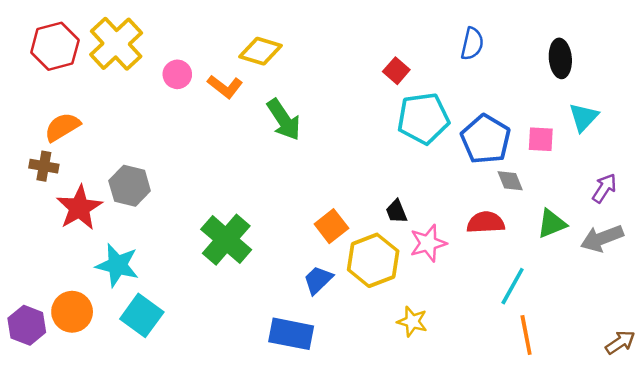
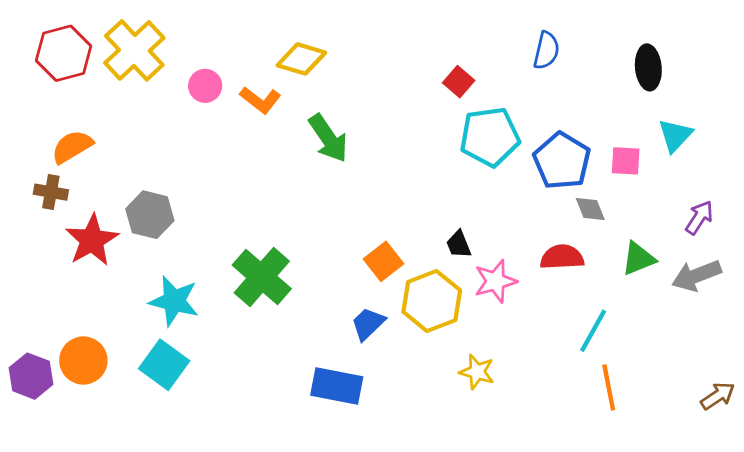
cyan star: (117, 265) -> (174, 301), moved

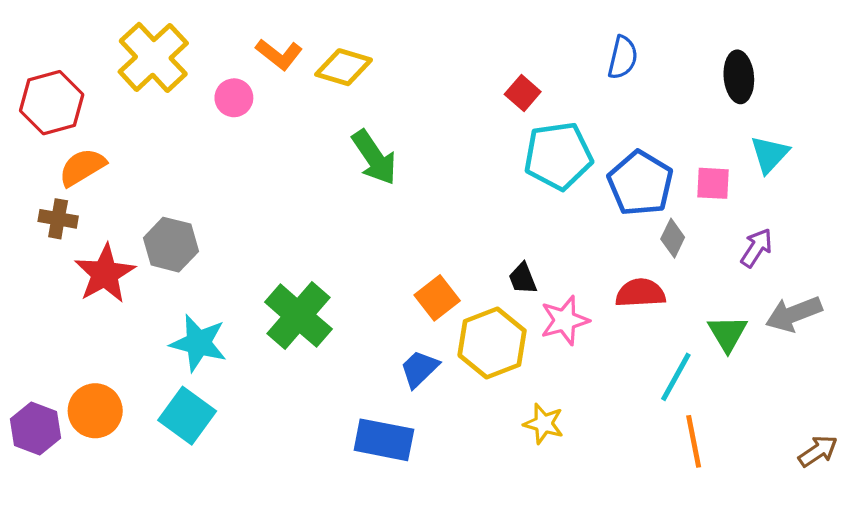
red hexagon: (64, 53) -> (52, 103), moved
orange L-shape: (260, 100) -> (279, 54), moved
gray diamond: (590, 209) -> (673, 238), turned 48
purple arrow: (699, 218) -> (757, 248), moved
green triangle: (638, 259) -> (728, 333), moved, turned -39

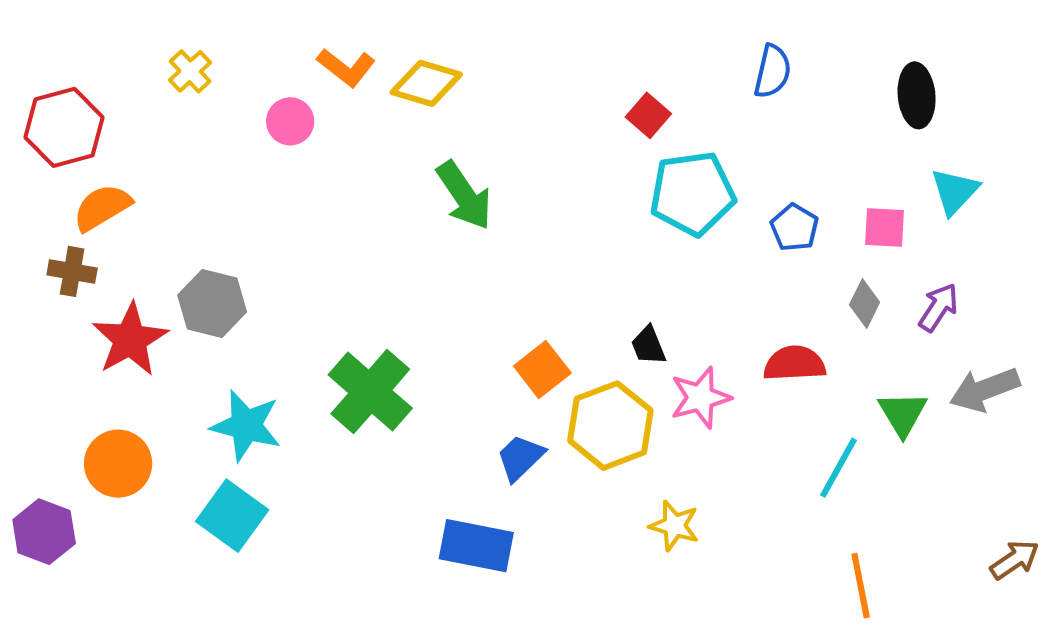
yellow cross: (153, 57) -> (190, 71), size x0.5
blue pentagon: (640, 183) -> (794, 227), size x0.6
gray diamond: (673, 238) -> (865, 303), moved
orange circle: (95, 411) -> (118, 464), moved
orange line: (694, 441) -> (861, 586), moved

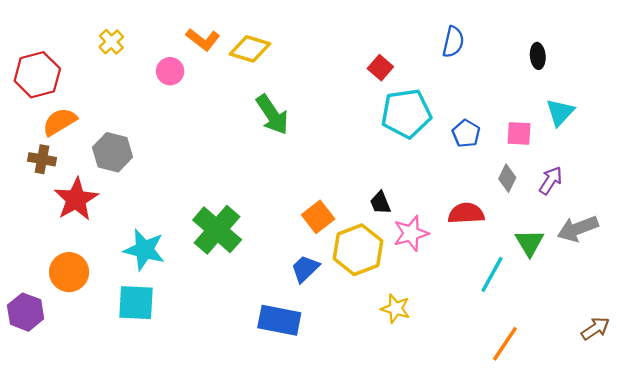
black ellipse: (917, 95) -> (538, 56), size x0.7
gray hexagon: (212, 303) -> (112, 152), moved
cyan square: (232, 516) -> (136, 303), turned -33
orange line: (861, 586) -> (505, 344), turned 45

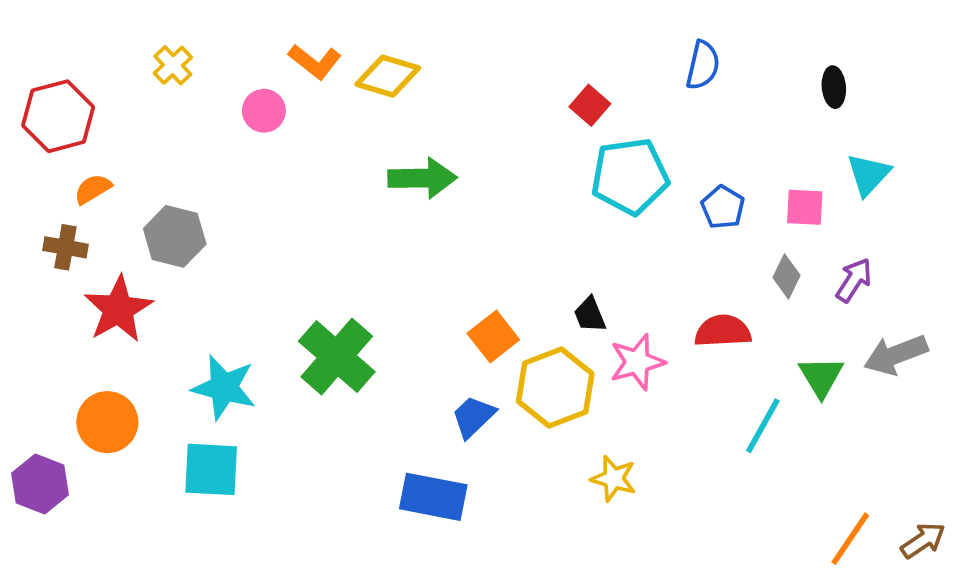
green arrow: (272, 115) -> (422, 178), turned -57
orange semicircle: (60, 122) -> (93, 189), size x0.7
brown arrow: (595, 328) -> (923, 540), moved
orange line: (505, 344) -> (850, 539), moved

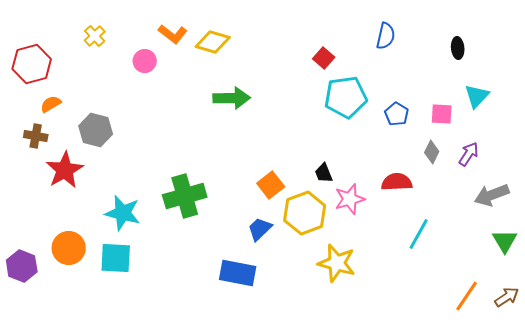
green cross: (337, 357) -> (185, 196), turned 33
green triangle: (821, 377) -> (505, 241), moved
orange circle: (107, 422) -> (69, 248), moved
yellow star: (614, 479) -> (337, 263), size x1.5

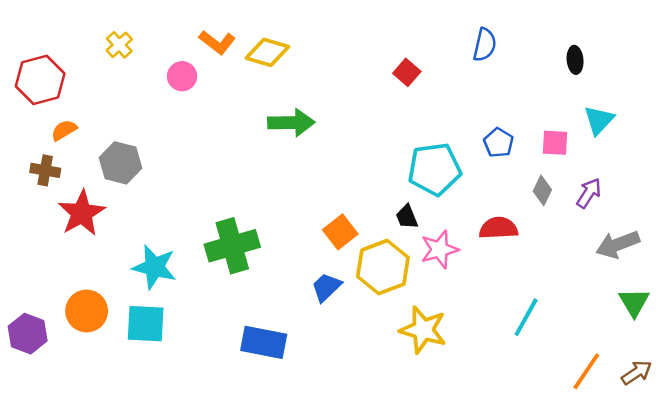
cyan pentagon: (346, 97) -> (434, 169), moved
cyan line: (419, 234) -> (526, 317), moved
blue rectangle: (238, 273) -> (264, 342), moved

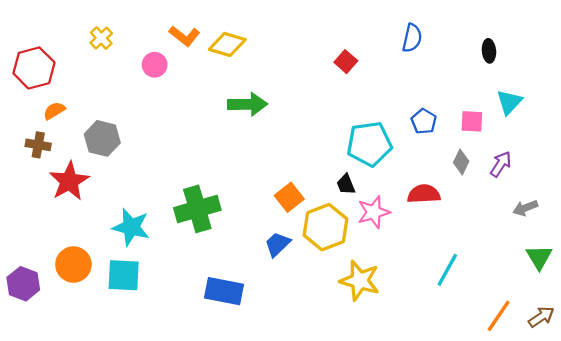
gray arrow: (618, 244) -> (525, 208), size x0.7

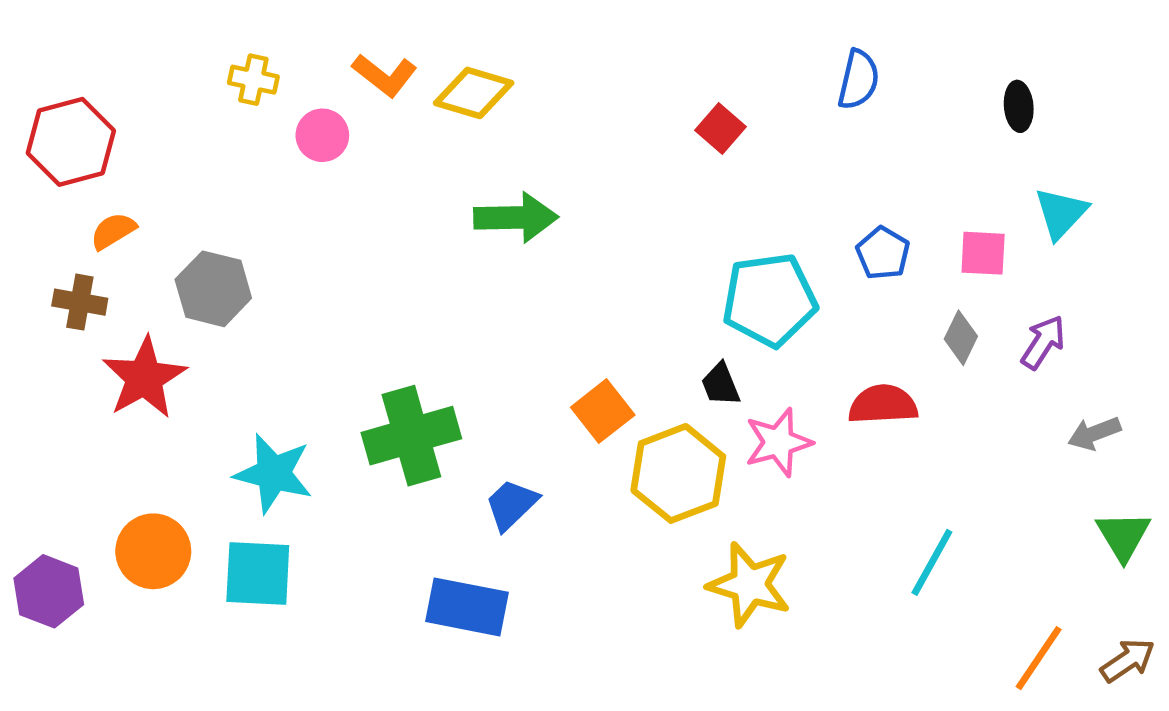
yellow cross: (101, 38) -> (253, 80), moved, turned -35
blue trapezoid: (277, 244) -> (511, 505), moved

